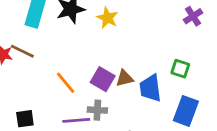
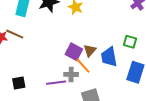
brown triangle: (125, 78) -> (90, 50), turned -32
orange line: (66, 83) -> (83, 66), moved

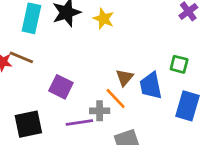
purple square: (74, 52) -> (61, 87), moved
black square: (19, 83) -> (28, 124), size x1.5

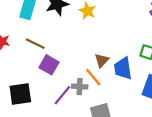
brown line: (21, 57) -> (35, 44), moved
purple line: (79, 123) -> (62, 95), turned -45

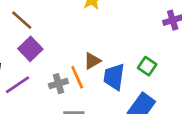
gray cross: (80, 87) -> (58, 84), turned -35
purple line: (62, 95) -> (17, 85), moved

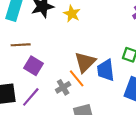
brown line: (22, 20) -> (21, 45), turned -30
brown triangle: (92, 61) -> (85, 62), size x1.5

